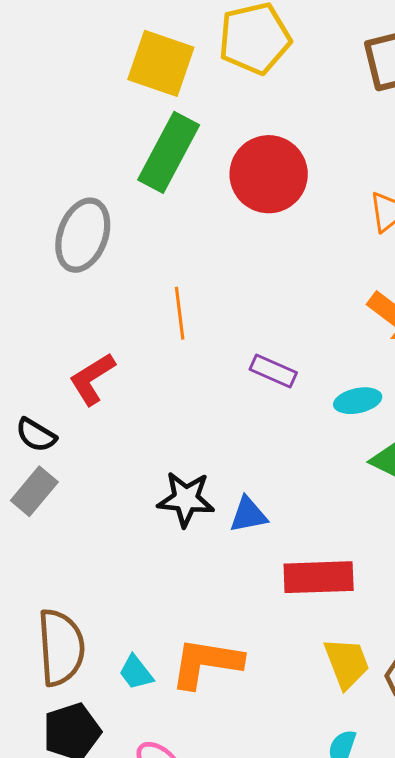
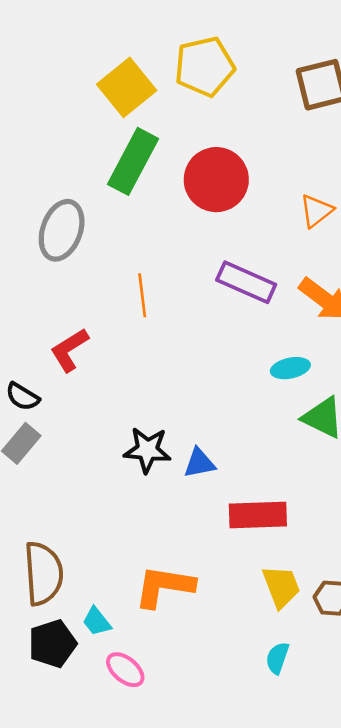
yellow square: (161, 63) -> (127, 87), turned 32
purple rectangle: (273, 371) -> (246, 282), moved, size x1.5
cyan trapezoid: (136, 672) -> (97, 622), moved

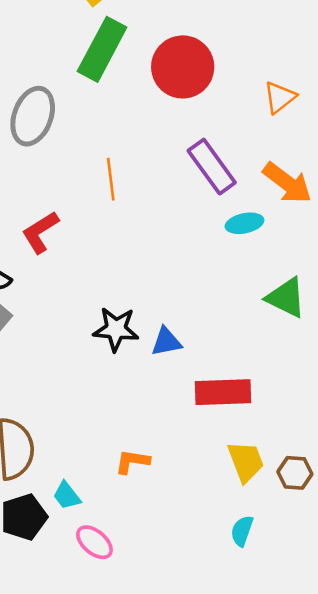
purple rectangle: (246, 282) -> (212, 167), turned 30
cyan ellipse: (290, 368) -> (244, 223), moved
orange L-shape: (164, 586) -> (132, 462), size x0.6

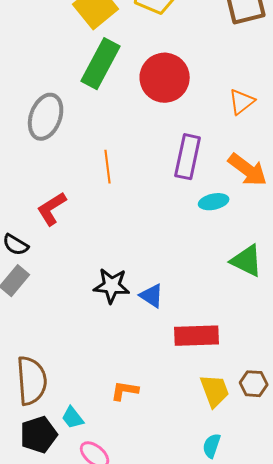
purple rectangle: (212, 167) -> (188, 157), turned 48
blue triangle: (166, 342) -> (152, 296), turned 44
brown hexagon: (295, 473) -> (254, 384), moved

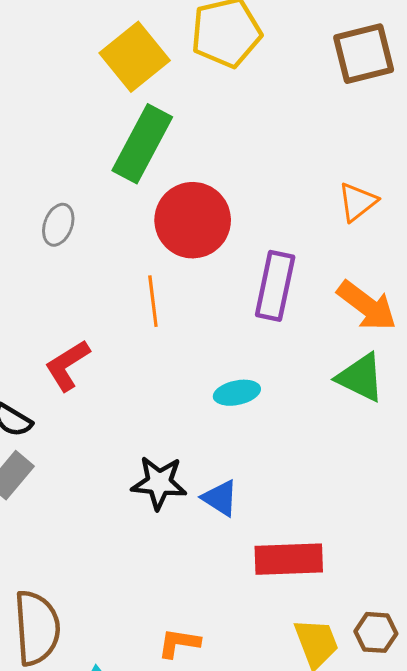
red circle: (165, 78) -> (193, 220), moved
gray ellipse: (46, 117) -> (58, 225), size x0.6
cyan ellipse: (214, 202) -> (237, 393), moved
green triangle: (247, 261) -> (361, 377), moved

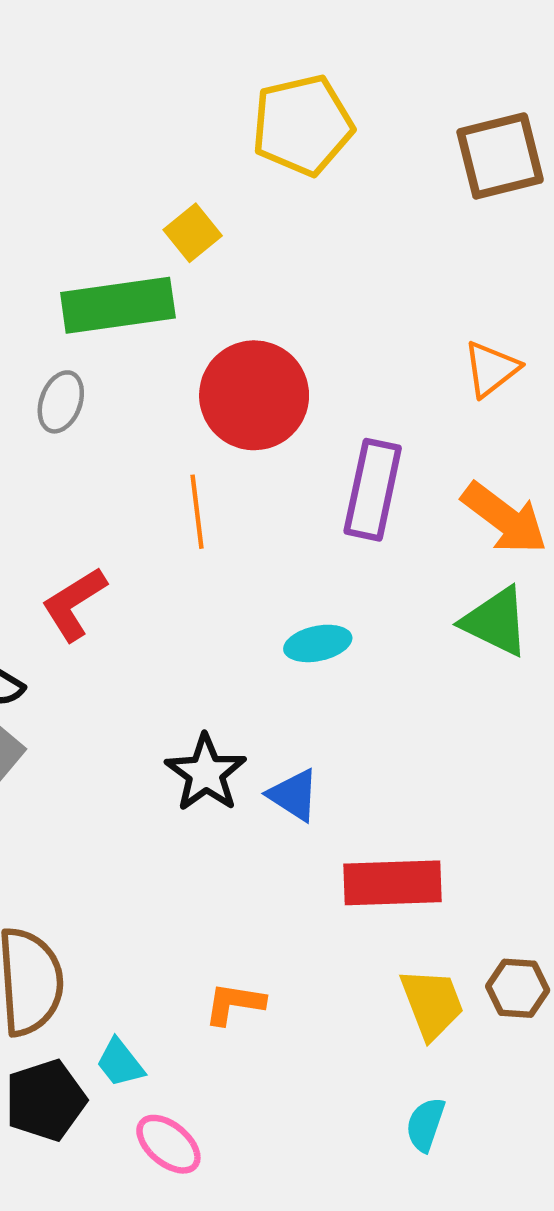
yellow square: (135, 57) -> (193, 233), moved, size x0.6
green rectangle: (142, 144) -> (118, 305), moved, turned 54
black star: (159, 483) -> (206, 773), turned 30

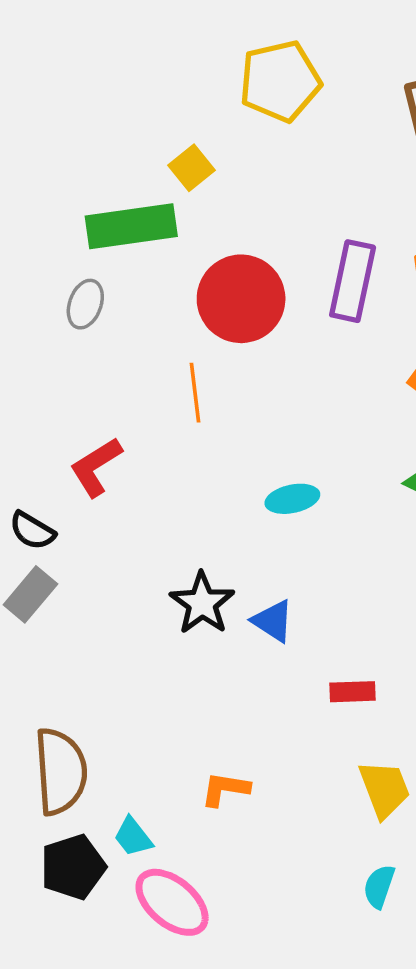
purple rectangle: (373, 490) -> (353, 281), moved
red rectangle: (392, 883) -> (353, 692), size x0.6
pink ellipse: (168, 1144) -> (172, 902), size x1.4

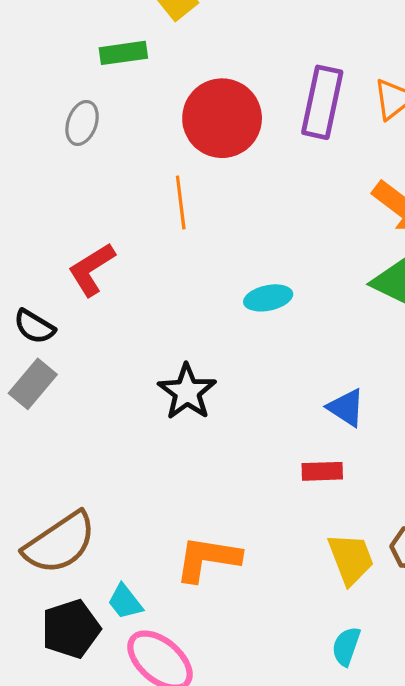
green rectangle: (131, 226) -> (123, 53), size x0.6
blue triangle: (273, 621) -> (346, 408), moved
brown semicircle: (61, 771) -> (60, 543), turned 60
orange L-shape: (225, 789) -> (208, 559), size x1.5

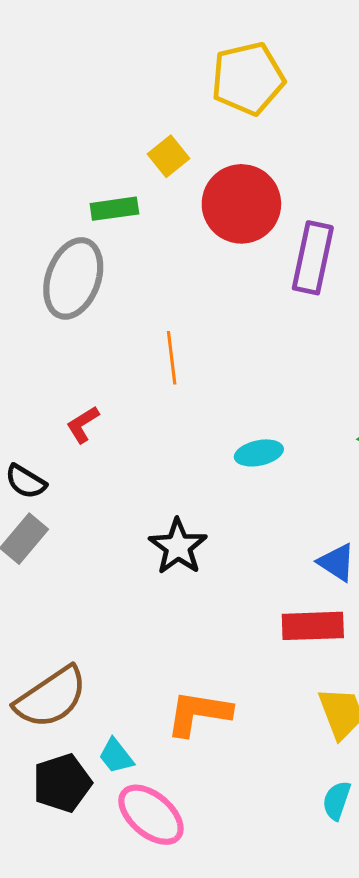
red circle: (222, 118) -> (241, 204), moved
gray ellipse: (82, 123) -> (73, 278), size x1.8
red L-shape: (92, 269) -> (83, 424), size x0.7
red rectangle: (322, 471) -> (313, 626), size x1.5

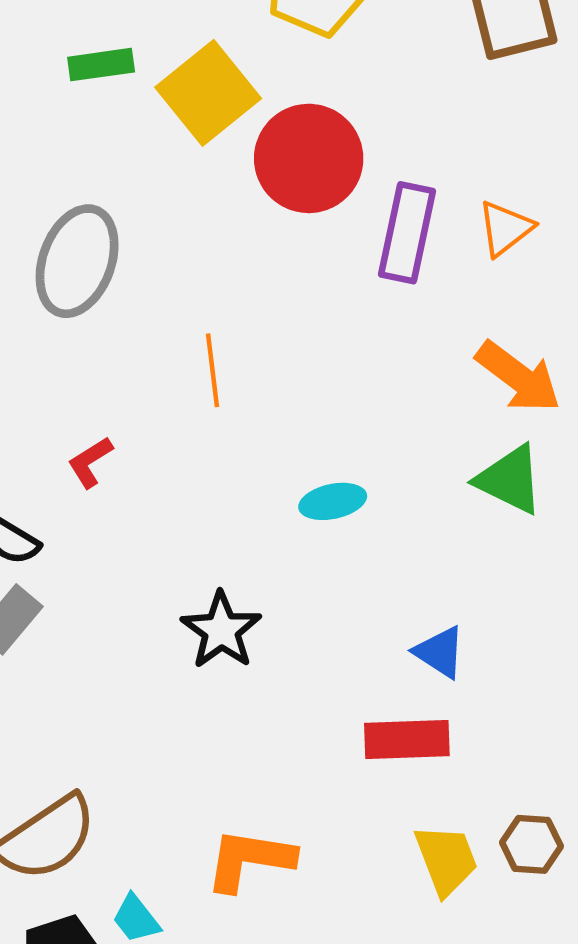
yellow square: (168, 156) -> (208, 93), size x1.8
green rectangle: (114, 209) -> (101, 65), moved

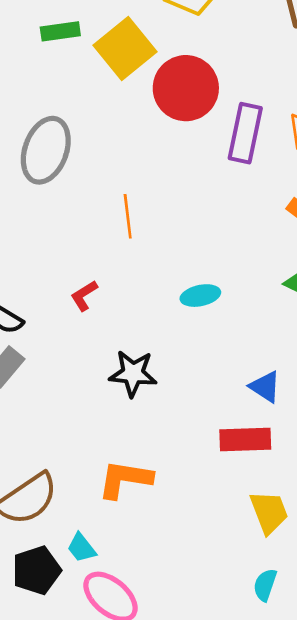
red L-shape: (90, 462) -> (84, 296), moved
black star: (221, 630) -> (133, 373), turned -30
orange L-shape: (250, 860) -> (125, 479), moved

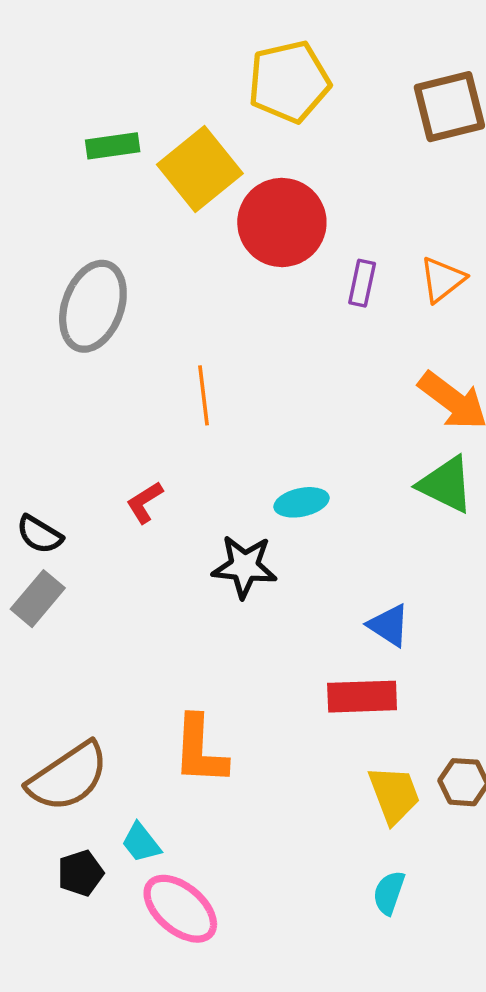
purple rectangle: (245, 133) -> (362, 283), size x0.6
black star: (133, 373) -> (244, 566), moved
orange L-shape: (125, 479) -> (200, 750), turned -96
black pentagon: (37, 570) -> (80, 873), size x0.7

